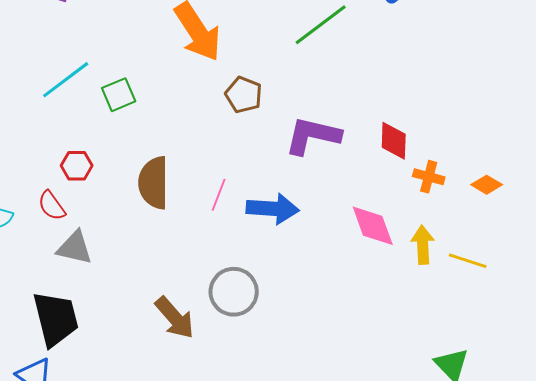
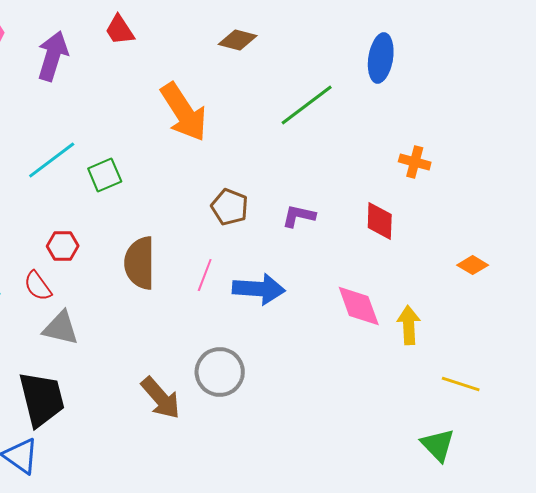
brown pentagon: (244, 95) -> (230, 207), moved
purple L-shape: (313, 136) -> (299, 216), size x0.6
orange cross: (429, 177) -> (415, 162), moved
yellow line: (468, 261) -> (461, 384), moved

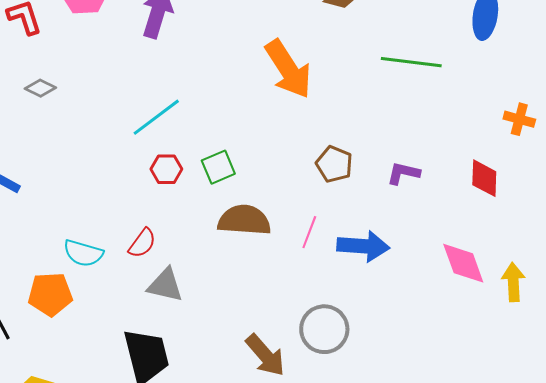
green line: (307, 105) -> (411, 62), turned 44
green square: (105, 175) -> (218, 167), moved
red hexagon: (63, 246) -> (166, 169), moved
brown semicircle: (140, 263) -> (244, 220), turned 94
red semicircle: (38, 286) -> (142, 243), turned -108

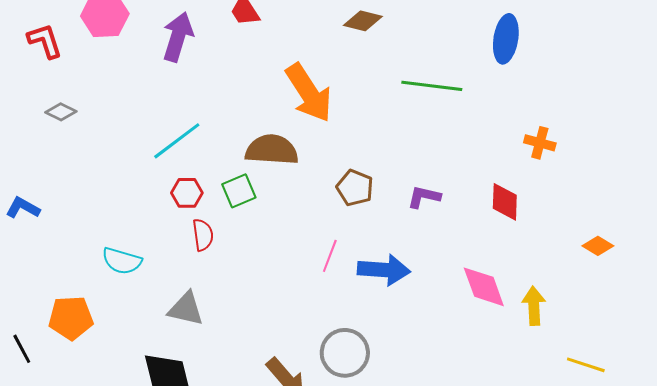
brown semicircle: (244, 220) -> (272, 150), moved
red semicircle: (142, 243) -> (203, 235), moved, turned -44
cyan semicircle: (83, 253) -> (122, 261), moved

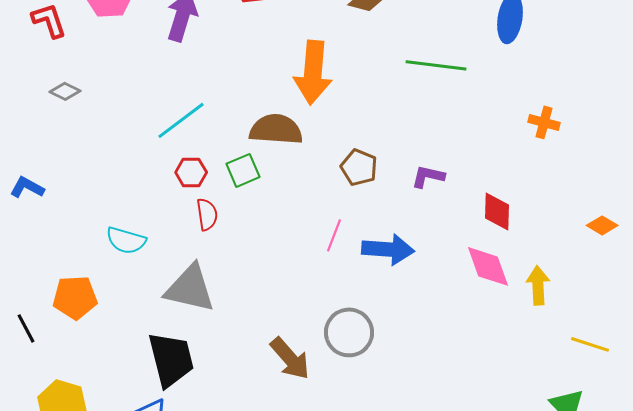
orange arrow: (309, 93) -> (313, 72), turned 38
red diamond: (505, 202) -> (497, 211), moved
gray triangle: (186, 309) -> (190, 288), size x1.4

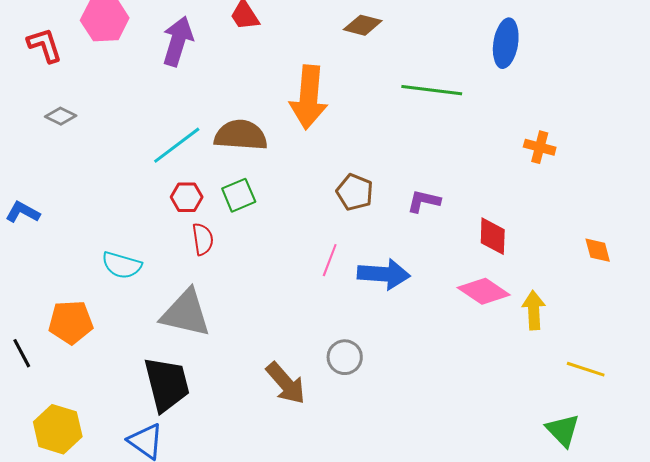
brown semicircle: (276, 129) -> (241, 135), moved
orange diamond: (602, 225) -> (598, 250), turned 44
pink diamond: (488, 266) -> (484, 291), turned -36
gray circle: (349, 332) -> (345, 357), size x0.7

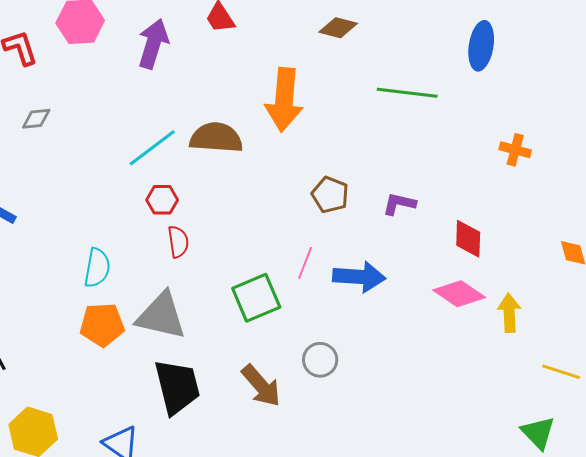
gray diamond: (61, 116) -> (36, 119), turned -32
green square: (239, 195) -> (256, 298), moved, size x1.4
cyan semicircle: (122, 265) -> (97, 268), turned -96
orange pentagon: (71, 322) -> (102, 325), moved
black trapezoid: (167, 384) -> (177, 387), moved

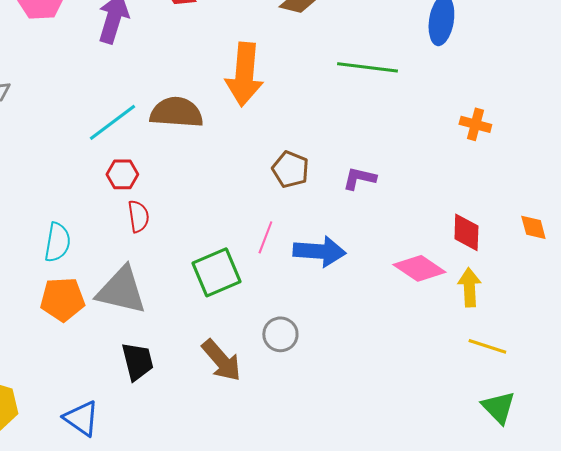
red diamond: (468, 239) -> (466, 232), moved
yellow line: (561, 372) -> (487, 346), moved
black trapezoid: (177, 387) -> (137, 361), size x0.7

